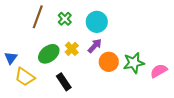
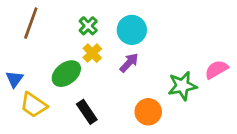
brown line: (38, 17) -> (31, 23), moved
yellow cross: (72, 49) -> (92, 53), moved
orange circle: (109, 62) -> (148, 112), moved
pink semicircle: (159, 71) -> (216, 69), moved

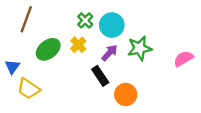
green cross: (88, 26) -> (85, 20), moved
green ellipse: (66, 74) -> (48, 49), moved
green star: (182, 86) -> (140, 48), moved
black rectangle: (87, 112) -> (100, 76), moved

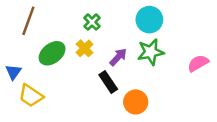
cyan circle: (112, 25) -> (149, 20), moved

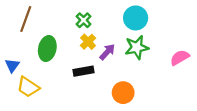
yellow cross: (84, 48) -> (88, 42), moved
green ellipse: (52, 53) -> (47, 49), turned -40
black rectangle: (108, 82) -> (84, 71), moved, turned -66

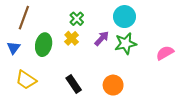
yellow cross: (88, 42) -> (72, 38), moved
purple arrow: (107, 52) -> (102, 38), moved
blue triangle: (12, 65) -> (13, 48), moved
black rectangle: (84, 71) -> (74, 84), moved, turned 66

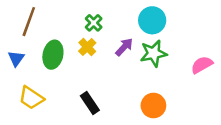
orange circle: (113, 85) -> (153, 106), moved

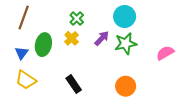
blue triangle: (16, 58) -> (22, 53), moved

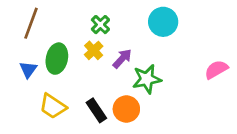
purple arrow: (102, 38) -> (122, 59), moved
green star: (126, 44) -> (147, 79), moved
yellow trapezoid: (26, 80) -> (53, 106), moved
orange circle: (126, 86) -> (126, 109), moved

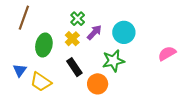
cyan circle: (163, 22) -> (124, 32), moved
purple arrow: (122, 59) -> (94, 32), moved
blue triangle: (28, 69) -> (20, 70), moved
black rectangle: (96, 110) -> (74, 67), moved

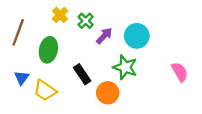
brown line: (24, 18) -> (18, 32), moved
yellow cross: (72, 39) -> (60, 15), moved
pink semicircle: (167, 53) -> (180, 72), moved, turned 90
green star: (113, 61) -> (125, 67), turned 30

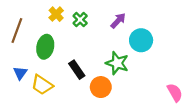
purple arrow: (104, 36) -> (118, 21), moved
cyan circle: (137, 36) -> (141, 40), moved
pink semicircle: (180, 72) -> (175, 93), moved

